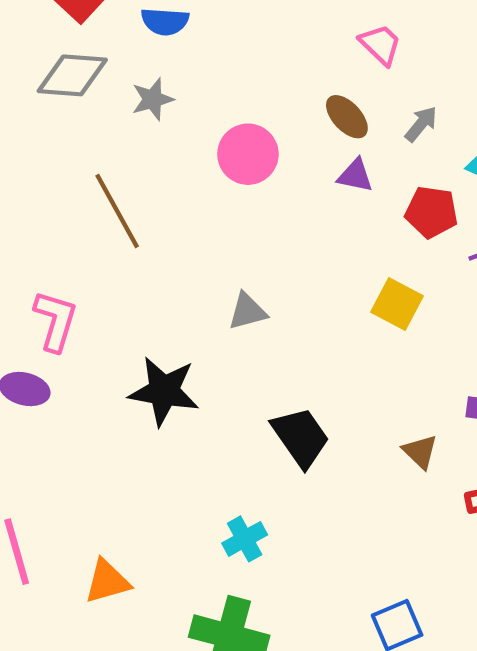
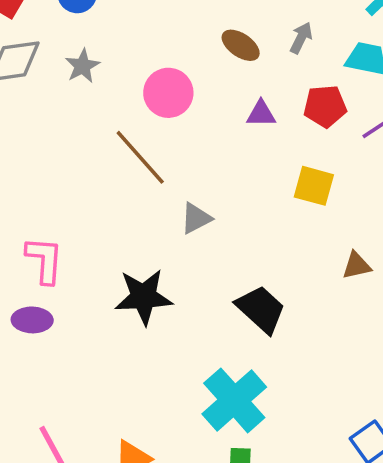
purple triangle: (355, 176) -> (261, 114), moved
brown line: (117, 211) -> (140, 157), moved
brown triangle: (420, 452) -> (357, 266), moved, turned -44
cyan cross: (245, 539) -> (234, 400), size x1.8

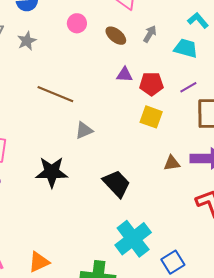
pink circle: (168, 93) -> (77, 23), moved, size x0.7
red pentagon: (325, 106) -> (151, 84), moved
brown line: (140, 157) -> (55, 94), turned -30
cyan cross: (234, 400) -> (133, 239), moved

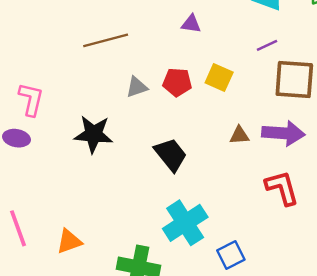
red pentagon: (151, 84) -> (177, 82), moved
brown line: (55, 94) -> (106, 40), turned -42

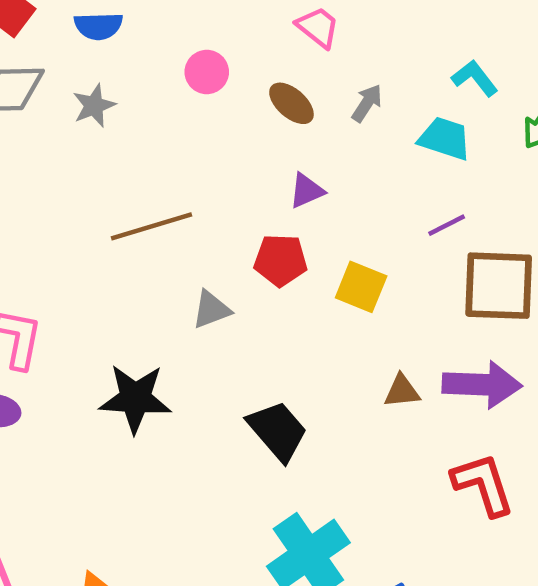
purple triangle: (191, 24) -> (307, 191), turned -30
red pentagon: (177, 82) -> (281, 260), moved

